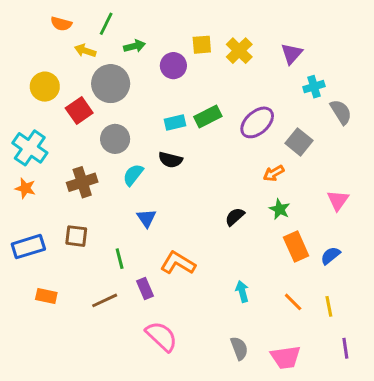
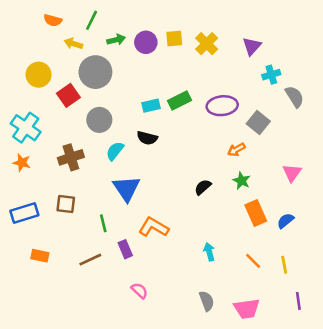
purple circle: (173, 66) -> (146, 42), moved
purple ellipse: (257, 122) -> (222, 106), turned 36
blue triangle: (146, 218) -> (126, 188), size x1.6
pink semicircle: (161, 336) -> (139, 291), size x0.6

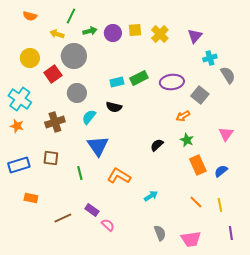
orange semicircle: (53, 20) -> (30, 16), moved
purple rectangle: (125, 249) -> (92, 210), moved, turned -32
cyan arrow: (209, 252) -> (151, 196), moved, turned 72
brown line: (90, 260) -> (63, 218), moved

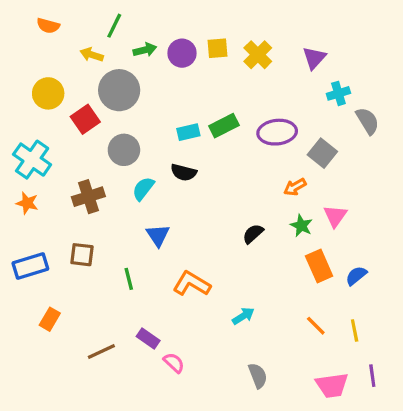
pink triangle: (226, 134) -> (335, 216), moved
blue triangle: (98, 146) -> (158, 235), size x0.7
orange rectangle: (31, 198) -> (50, 319), turned -72
pink trapezoid: (191, 239) -> (332, 385), moved

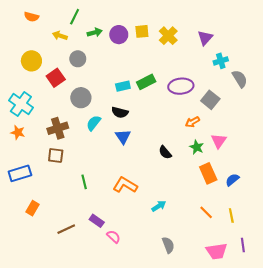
gray circle: (119, 90) -> (78, 59), size x0.6
black semicircle: (253, 234) -> (165, 152), turned -88
blue triangle: (158, 235) -> (123, 137), moved
brown square: (82, 255) -> (56, 156), moved

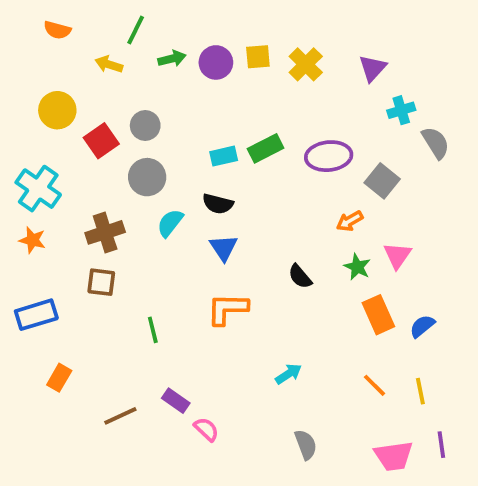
gray circle: (78, 59) -> (145, 125), moved
orange L-shape: (125, 185) -> (227, 309), moved, turned -30

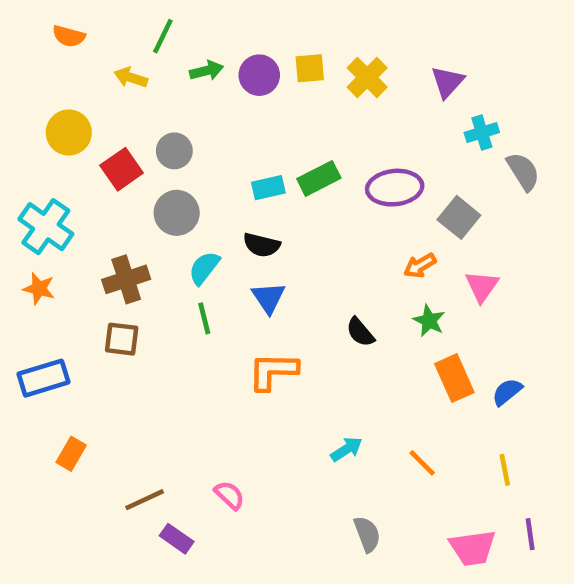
pink triangle: (397, 255) -> (482, 286), moved
green line: (153, 330) -> (204, 318), moved
orange line: (374, 385) -> (422, 463), moved
purple rectangle: (176, 401) -> (177, 539), moved
pink semicircle: (206, 429) -> (229, 495), moved

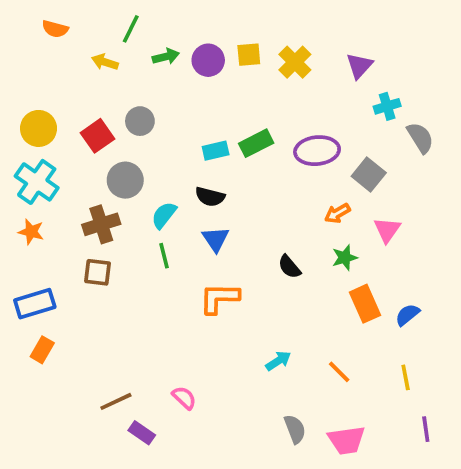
yellow circle: (69, 133) -> (39, 128), moved
gray circle: (177, 213) -> (125, 180), moved
green star: (429, 321) -> (345, 258), turned 30
orange rectangle: (71, 454) -> (42, 350), moved
pink trapezoid: (473, 548) -> (347, 440), moved

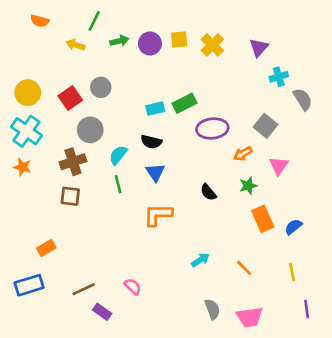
purple ellipse: (317, 151) -> (212, 128), moved
blue rectangle: (35, 304) -> (29, 285), moved
orange rectangle: (42, 350) -> (46, 248), moved, turned 30

